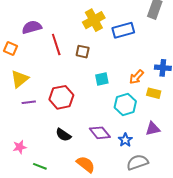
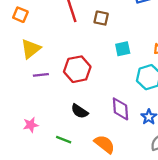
purple diamond: (100, 133) -> (120, 109), turned 35
green line: (40, 166) -> (64, 140), moved

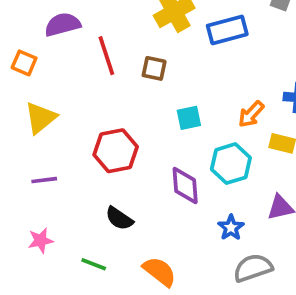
purple line: (41, 75) -> (44, 180), moved
purple diamond: (120, 109) -> (185, 186), moved

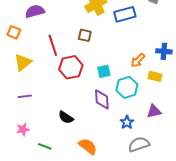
red line: (106, 56) -> (53, 45), moved
cyan square: (189, 118) -> (104, 71), moved
red hexagon: (116, 151) -> (71, 67), moved
green line: (94, 264) -> (45, 146), moved

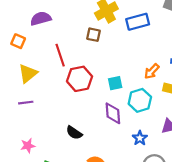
brown square: (85, 35) -> (94, 35), moved
purple line: (25, 96) -> (26, 103), moved

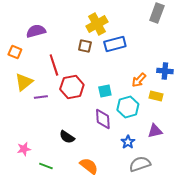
blue rectangle: (138, 22) -> (115, 44), moved
purple line: (26, 103) -> (41, 97), moved

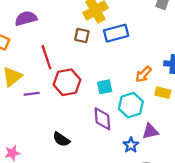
purple triangle: (155, 131) -> (150, 131), moved

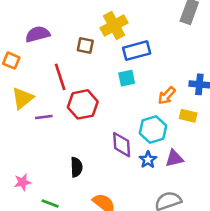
brown square: (82, 35) -> (85, 45), moved
cyan square: (105, 87) -> (127, 78), moved
black semicircle: (61, 139) -> (76, 167), turned -126
blue star: (131, 145) -> (148, 160), moved

